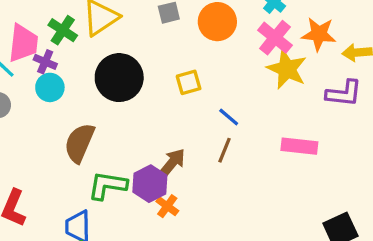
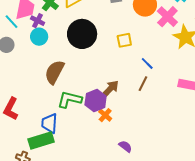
pink cross: (275, 38) -> (167, 17), moved

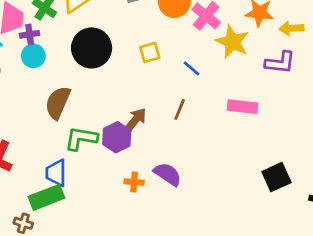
purple cross: (37, 21) -> (30, 34), turned -32
blue line: (147, 63) -> (191, 68), moved
orange cross: (105, 115) -> (134, 182), moved, turned -32
purple semicircle: (125, 146) -> (168, 174), moved, size x1.5

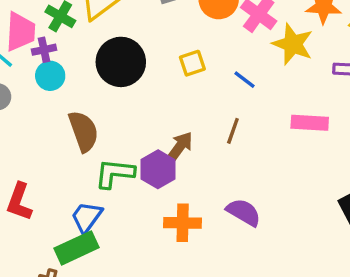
brown semicircle: (58, 103) -> (84, 131), turned 140
blue trapezoid: (56, 173) -> (87, 217), turned 40
purple semicircle: (168, 174) -> (244, 212), moved
orange cross: (134, 182) -> (183, 223), size x1.5

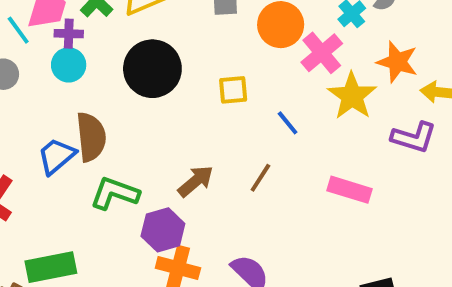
purple hexagon: (158, 169) -> (163, 230), moved
blue trapezoid: (87, 217) -> (56, 156), moved

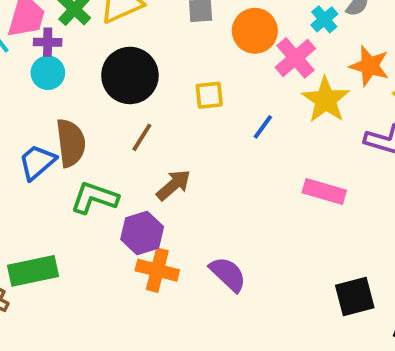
blue line: (288, 123) -> (263, 127), turned 76
brown line: (260, 178) -> (142, 137), moved

